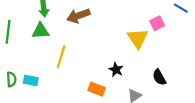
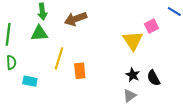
black star: (116, 70) -> (133, 75), moved
green semicircle: (11, 79) -> (11, 62), moved
orange rectangle: (97, 89) -> (80, 71), moved, turned 63

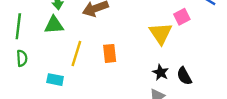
orange rectangle: (80, 71) -> (110, 53), moved
cyan rectangle: (30, 81) -> (55, 80), moved

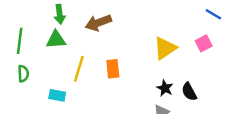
pink square: (182, 17) -> (204, 43), moved
yellow triangle: (161, 33) -> (165, 48), turned 30

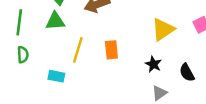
black star: (165, 88) -> (153, 64), moved

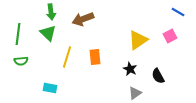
green triangle: (55, 21) -> (48, 33), turned 48
green semicircle: (23, 55) -> (21, 61), turned 88
cyan rectangle: (56, 76) -> (50, 88), moved

